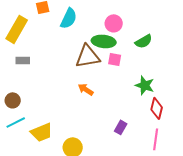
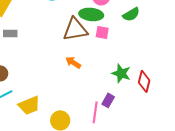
green star: (145, 85) -> (121, 73), moved
pink line: (156, 139) -> (95, 112), moved

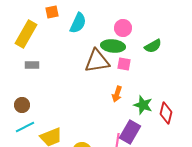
orange arrow: (73, 62) -> (117, 94), moved, turned -105
purple rectangle: (108, 100) -> (130, 132), size x1.6

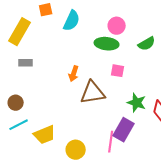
brown triangle: (97, 61) -> (93, 93), moved
pink square: (124, 64) -> (118, 71), moved
orange arrow: (117, 94) -> (74, 74), moved

